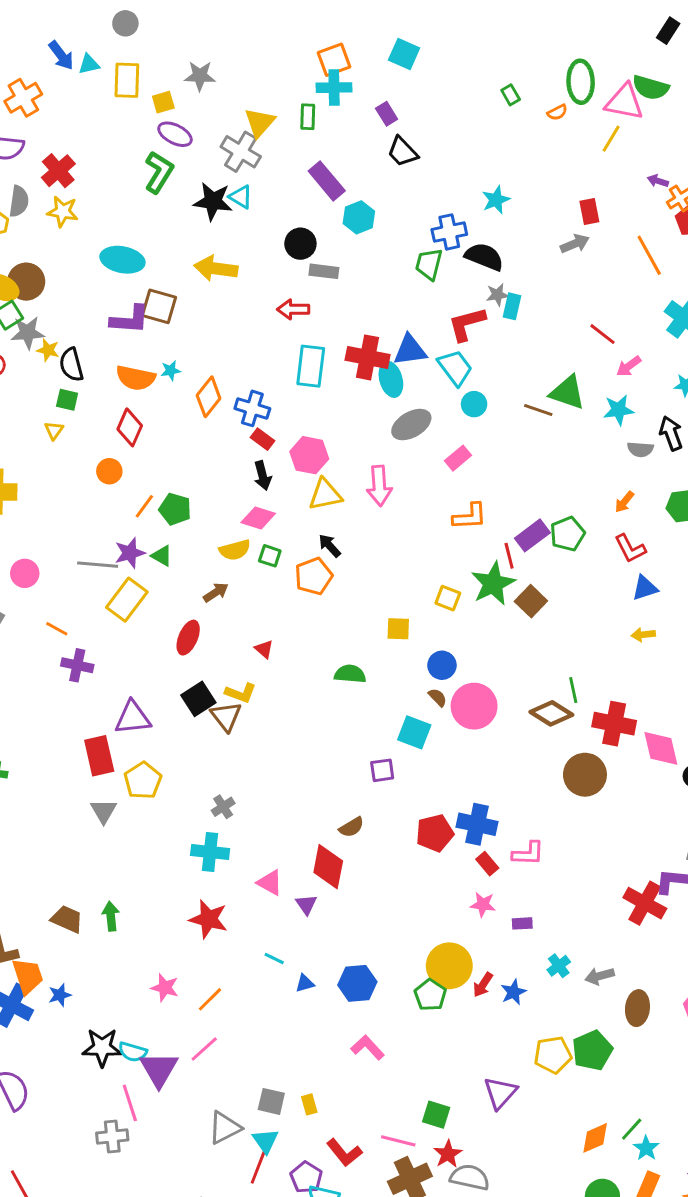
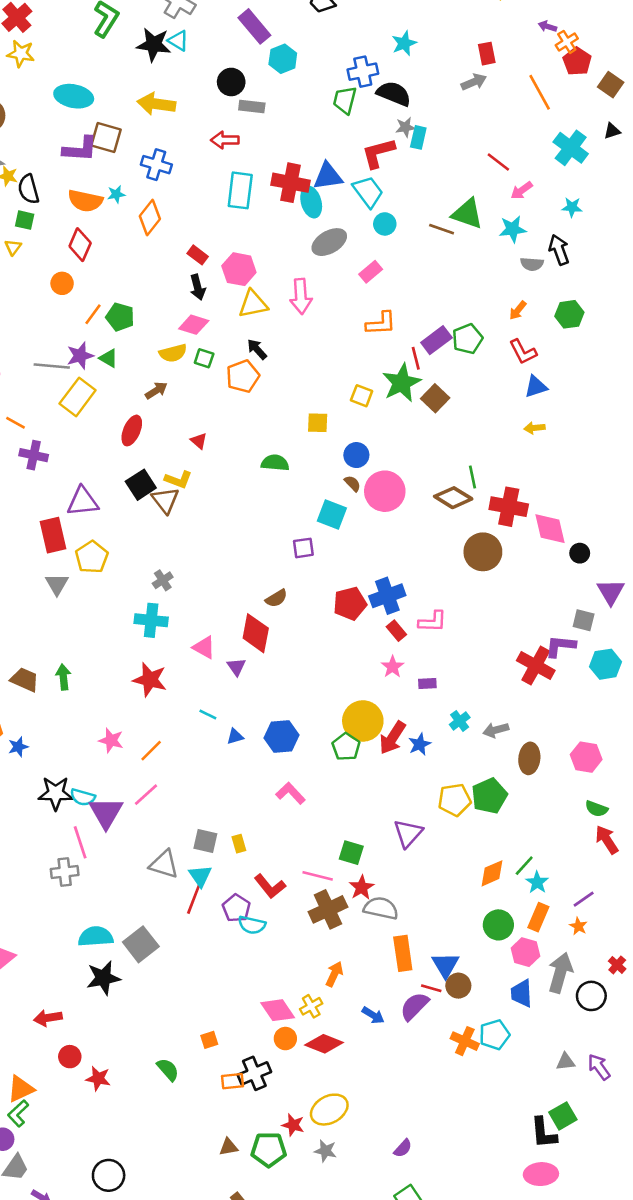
blue cross: (252, 408) -> (156, 165), moved
blue cross: (477, 824) -> (387, 596), turned -32
pink star: (483, 905) -> (393, 667), turned 30
red arrow: (483, 985) -> (393, 738), size x1.5
gray triangle: (225, 1128) -> (164, 864), turned 44

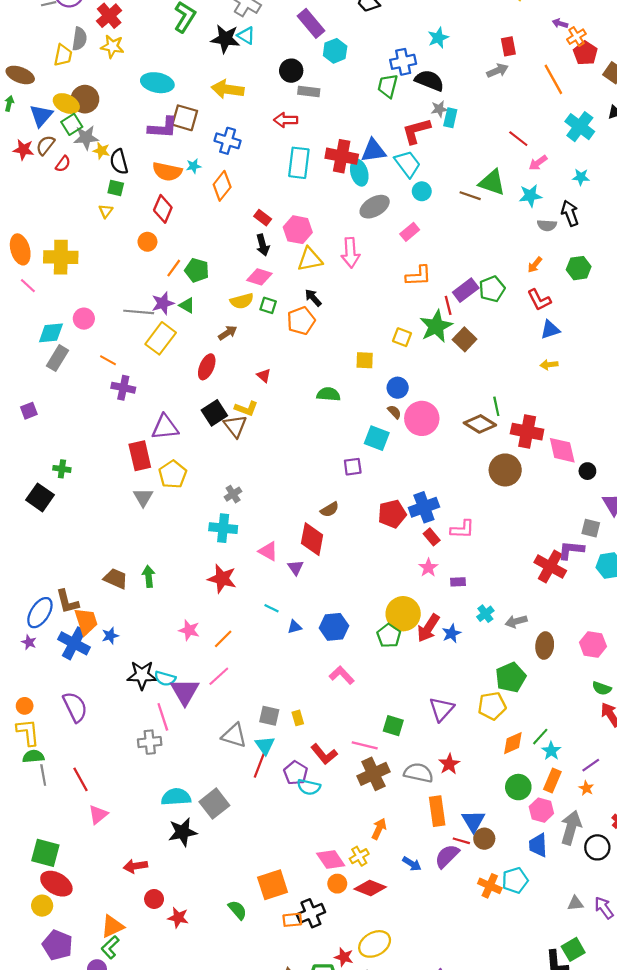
yellow pentagon: (454, 800) -> (492, 706), moved
red star: (362, 887) -> (449, 764), moved
orange square: (209, 1040) -> (273, 885), size x2.0

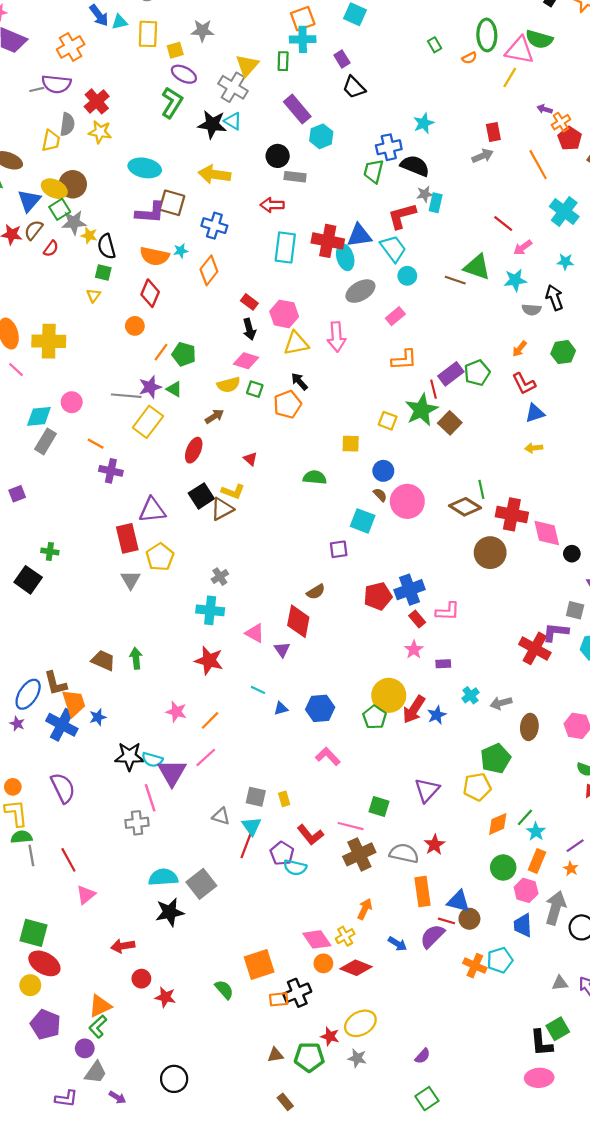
brown triangle: (235, 426) -> (222, 509), turned 40
gray triangle: (234, 736) -> (221, 816), size x0.7
blue triangle: (473, 821) -> (459, 901), turned -45

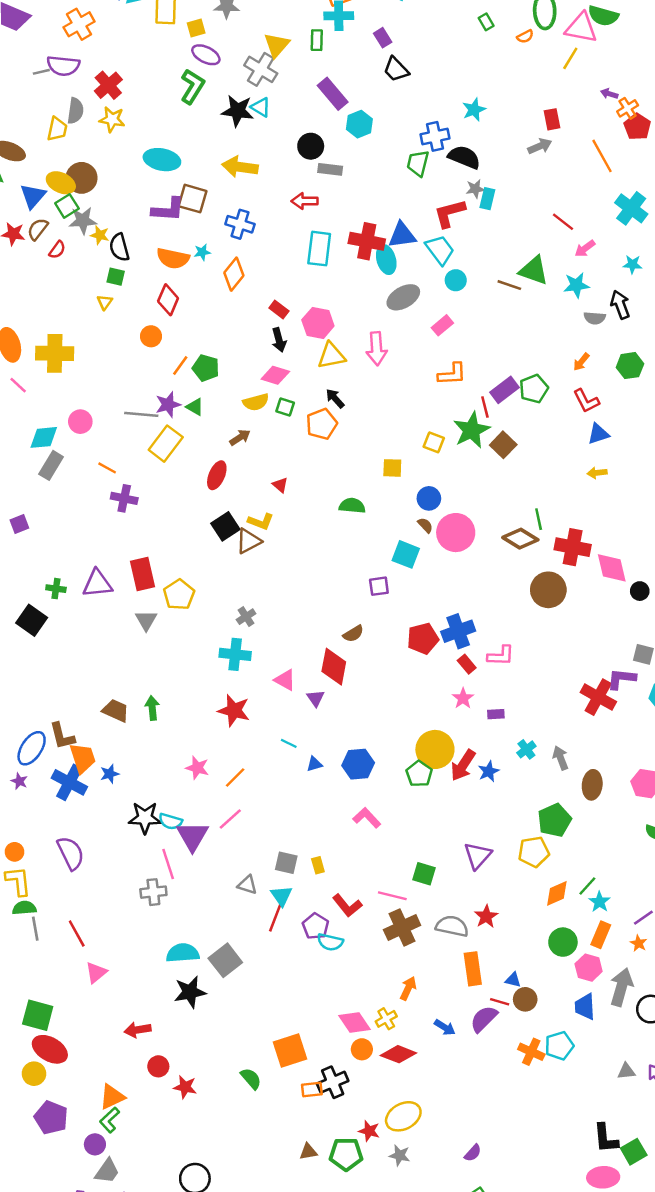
purple triangle: (152, 510) -> (97, 584), moved
gray arrow: (501, 703) -> (561, 758), turned 84
blue triangle: (459, 901) -> (513, 980), size x0.6
green square: (558, 1029) -> (634, 1152), moved

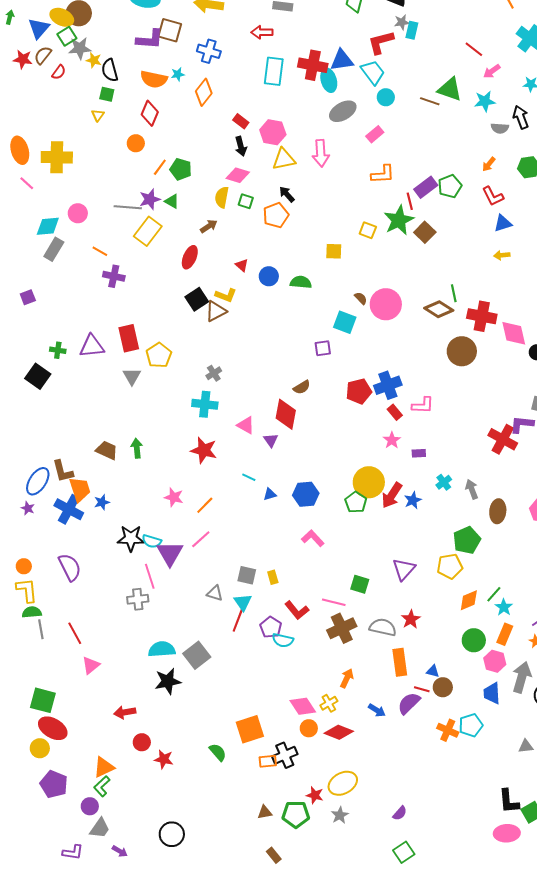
yellow semicircle: (256, 402) -> (222, 197), turned 115
blue circle: (429, 498) -> (269, 276), moved
gray star: (400, 1155) -> (340, 815), turned 30

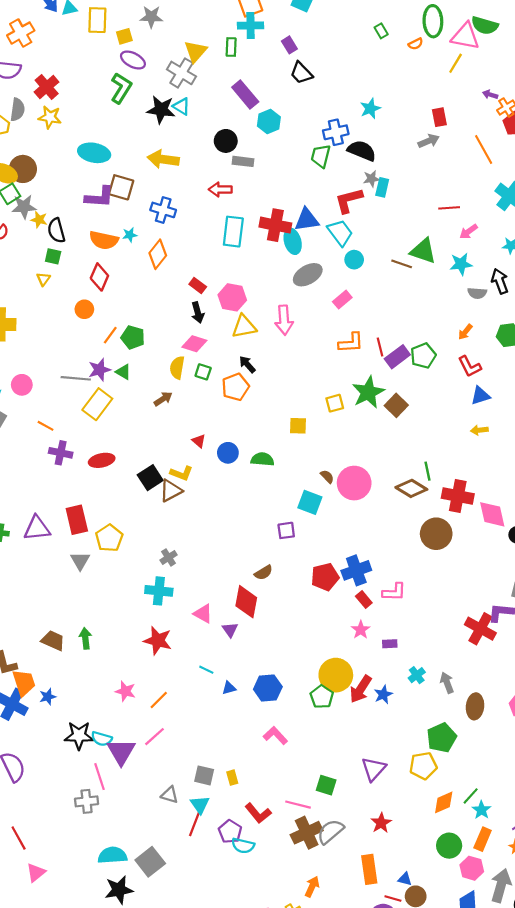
red line: (474, 49) -> (449, 208), turned -42
red line: (410, 201) -> (380, 347), moved
yellow square: (368, 230) -> (335, 403), turned -36
red ellipse: (190, 257) -> (102, 460), moved, turned 55
gray semicircle: (383, 627) -> (330, 832), moved, turned -52

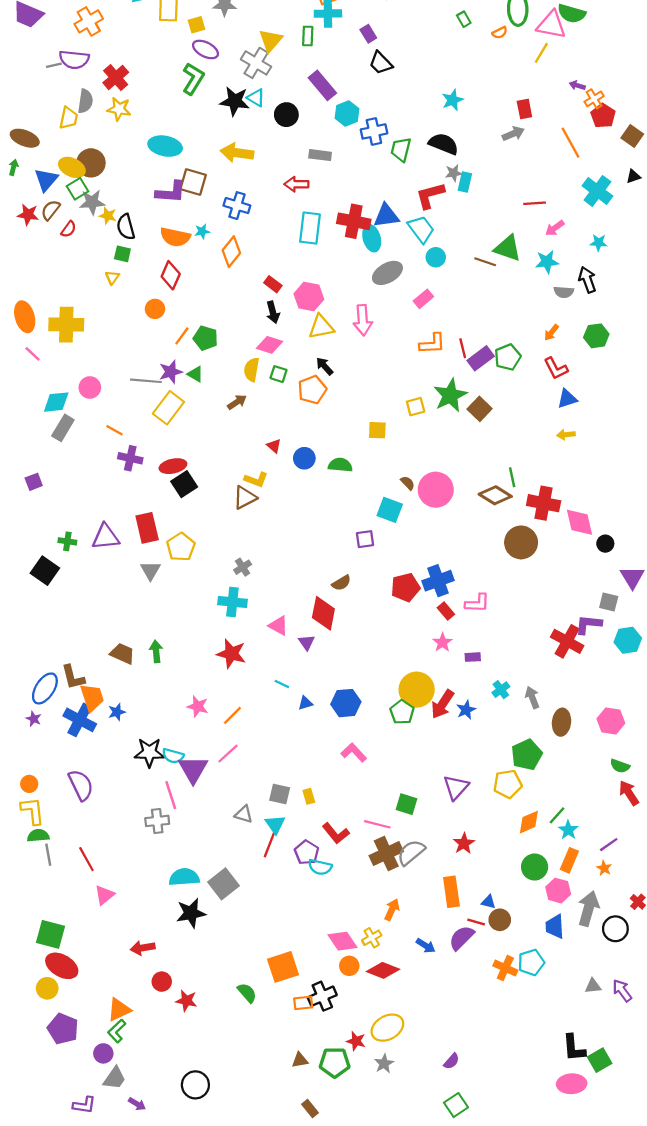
blue cross: (336, 132) -> (374, 131), moved
black circle: (226, 141) -> (286, 115), moved
black square: (150, 478) -> (184, 484), moved

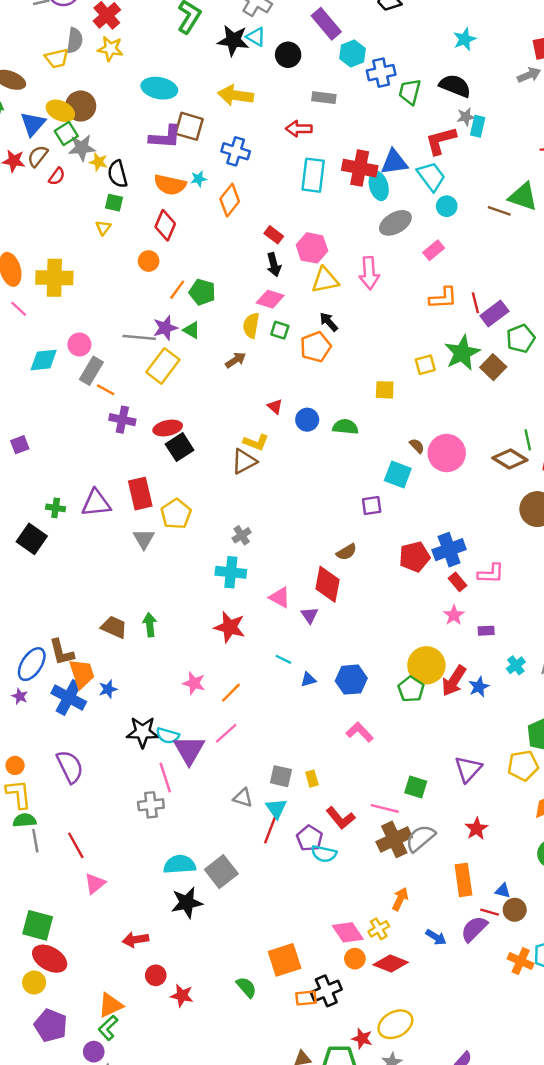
yellow trapezoid: (69, 118) -> (57, 58), turned 65
green pentagon: (508, 357) -> (521, 339), moved
gray rectangle: (63, 428) -> (91, 371), moved

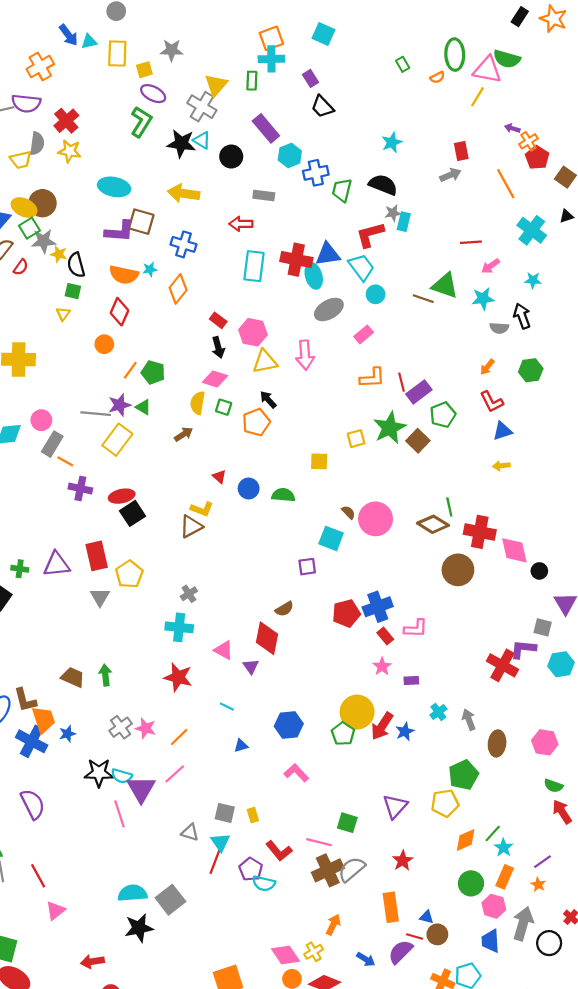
blue triangle: (308, 680) -> (241, 746), moved
gray cross: (151, 805) -> (121, 727), moved, turned -30

